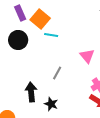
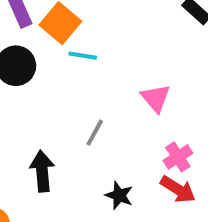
black star: (51, 104) -> (119, 195), moved

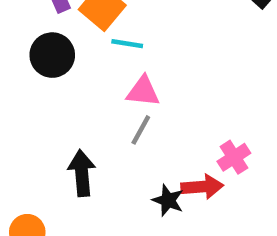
pink triangle: (156, 98) -> (143, 91), moved, turned -44
red arrow: (178, 189) -> (202, 187), moved, turned -36

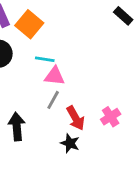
cyan line: (127, 44) -> (45, 59), moved
red arrow: (202, 187) -> (76, 118), moved, turned 65

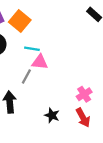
gray line: (53, 100) -> (26, 76), moved
red arrow: (76, 118) -> (83, 118), moved

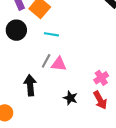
pink triangle: (40, 62) -> (59, 64), moved

